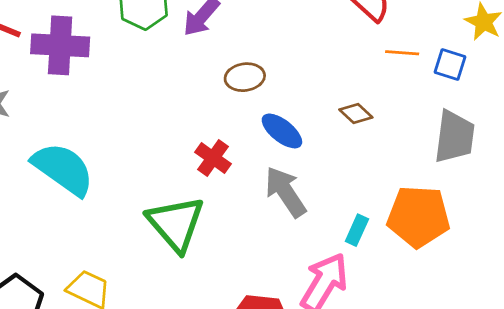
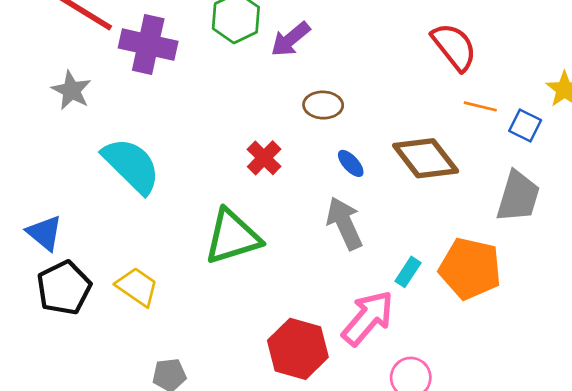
brown diamond: (356, 114) -> (426, 158), size x2.0
blue ellipse: (282, 131) -> (351, 163), size x0.7
red cross: (213, 158) -> (264, 158), moved
green triangle: (176, 224) -> (232, 237), turned 44

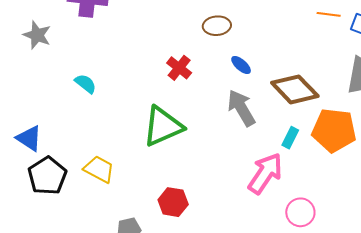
brown diamond: (426, 158) -> (295, 89), moved
cyan semicircle: (131, 165) -> (86, 84), size x0.5
red hexagon: (298, 349) -> (173, 202), moved, size x0.7

